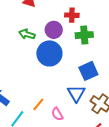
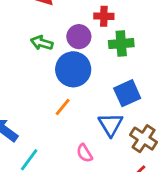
orange line: (38, 104) -> (63, 107), moved

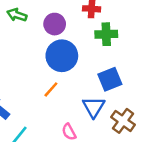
purple circle: (79, 37) -> (55, 24), moved
green arrow: (42, 43) -> (17, 15), moved

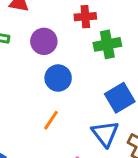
blue circle: (62, 56) -> (58, 78), size x0.7

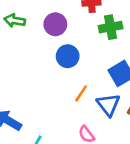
orange line: (51, 120) -> (81, 93), moved

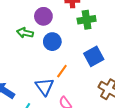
green arrow: (15, 21) -> (25, 33), moved
blue triangle: (108, 105) -> (45, 87), moved

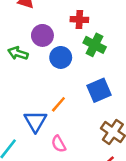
green cross: (87, 20) -> (95, 45), turned 30
blue circle: (52, 42) -> (61, 57), moved

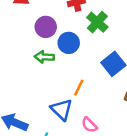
green cross: (95, 45) -> (97, 22), turned 30
green arrow: (18, 53) -> (44, 57), moved

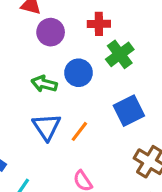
purple circle: (46, 27) -> (51, 32), moved
blue triangle: (61, 110) -> (47, 127), moved

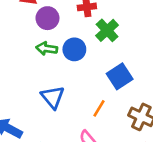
green arrow: (44, 84) -> (47, 48), moved
orange line: (79, 131) -> (99, 108), moved

